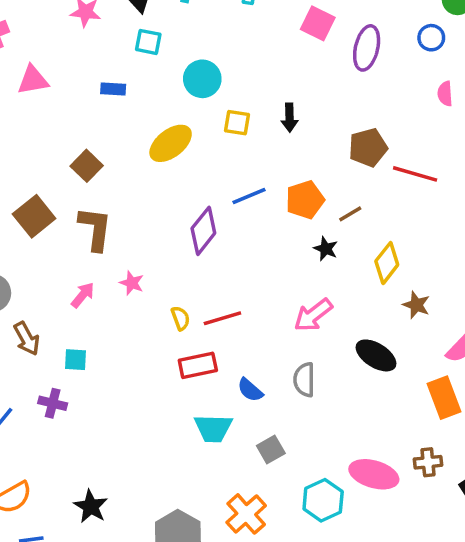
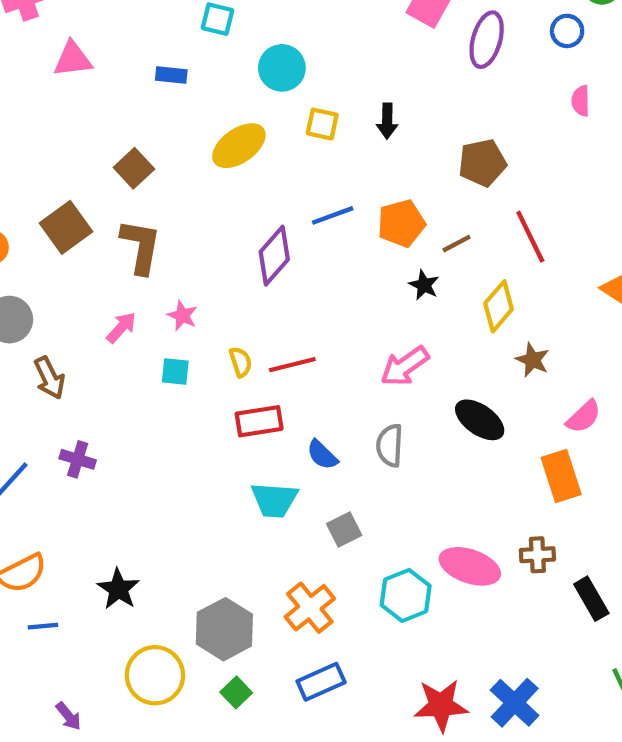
red line: (415, 174) -> (530, 237), moved, turned 45
cyan square: (76, 360) -> (175, 371), moved

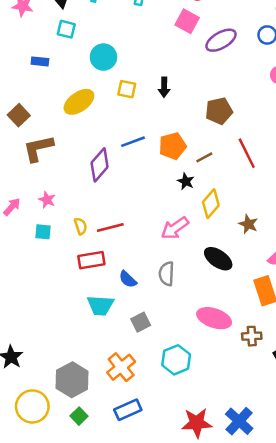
purple ellipse: (487, 40) -> (221, 40), turned 44
brown L-shape: (141, 246) -> (38, 148), moved, turned -112
yellow diamond: (499, 306) -> (211, 204), moved
pink ellipse: (470, 566) -> (214, 318), moved

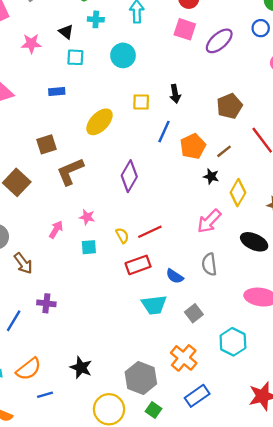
cyan circle: (103, 57) -> (123, 55), moved
brown square: (19, 115) -> (47, 144), turned 36
blue line: (133, 142) -> (164, 132), moved, turned -35

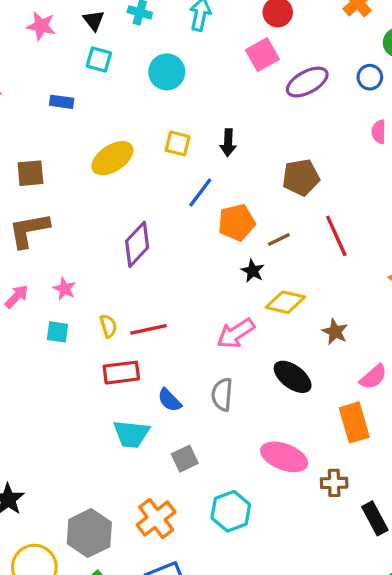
pink square: (185, 29) -> (262, 55), turned 30
brown L-shape: (70, 171) -> (29, 230), moved
yellow diamond: (238, 193) -> (285, 302), turned 60

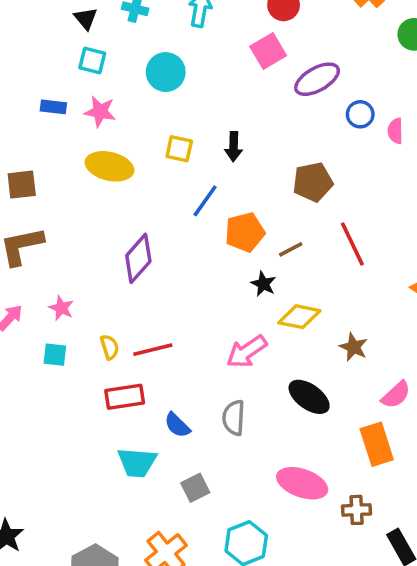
pink star: (41, 26) -> (100, 112), moved
blue circle: (370, 77) -> (360, 114), moved
yellow ellipse: (112, 158) -> (109, 166), turned 48

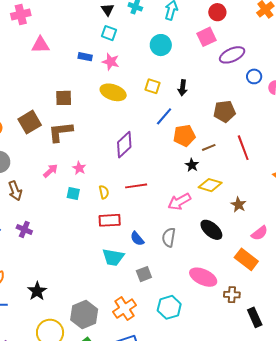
cyan circle: (166, 72) -> (161, 45), moved
red line: (153, 350) -> (136, 186), moved
orange rectangle: (377, 444) -> (246, 259), turned -40

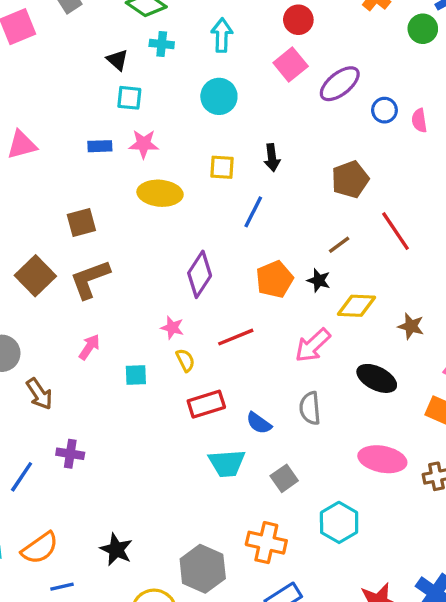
orange pentagon: (184, 136) -> (275, 279), moved
pink star: (79, 168) -> (172, 328), moved
orange cross: (124, 309) -> (266, 543), turned -30

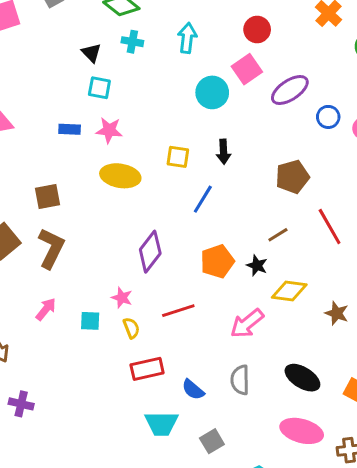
cyan circle: (219, 96) -> (212, 92), moved
brown L-shape: (90, 279) -> (51, 248), turned 132
cyan square: (136, 375) -> (90, 321), moved
black ellipse: (377, 378) -> (302, 378), moved

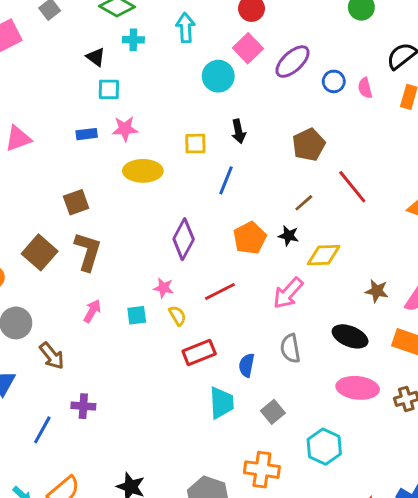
brown star: (337, 313) -> (377, 291), moved
blue semicircle: (193, 390) -> (247, 365), turned 70
cyan trapezoid: (161, 423) -> (221, 403), turned -84

